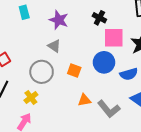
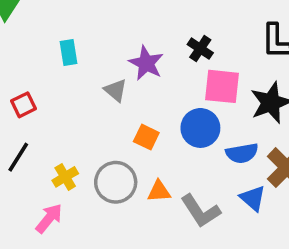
cyan rectangle: (24, 12) -> (69, 52), moved
purple star: (59, 20) -> (146, 63), moved
gray circle: (42, 72) -> (116, 182), moved

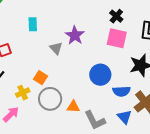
black cross: (200, 49) -> (116, 16), moved
pink square: (222, 86) -> (117, 38), moved
orange square: (146, 137) -> (41, 78), moved

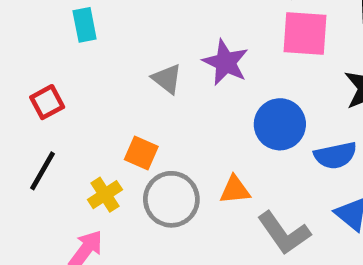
cyan rectangle: (33, 24) -> (85, 25), moved
purple star: (75, 35) -> (226, 62), moved
orange triangle: (73, 107) -> (235, 190), moved

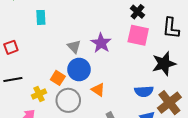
red square: (47, 102) -> (11, 47), moved
blue circle: (280, 124) -> (79, 69), moved
black line: (43, 171) -> (13, 79), turned 42
orange triangle: (235, 190) -> (98, 90), moved, turned 32

